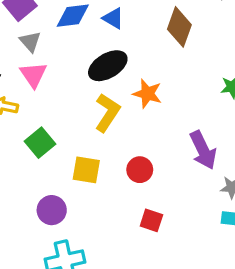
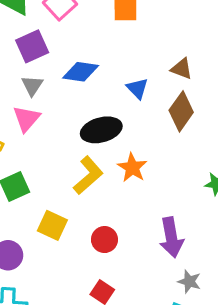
blue triangle: (113, 18) -> (137, 88), moved

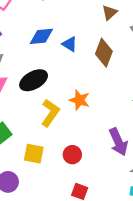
brown triangle: (182, 69) -> (110, 12), moved, turned -49
blue diamond: (81, 72) -> (41, 36), moved
black ellipse: (101, 130) -> (34, 80), moved

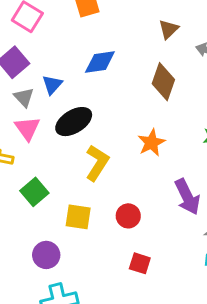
blue diamond: (41, 36) -> (100, 62), moved
blue triangle: (70, 44) -> (52, 85), moved, turned 42
orange star: (79, 100) -> (151, 143), moved, turned 30

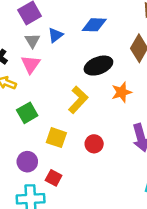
black ellipse: (74, 122) -> (98, 66), moved
red square: (140, 263) -> (54, 178), moved

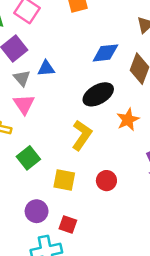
blue diamond: (94, 25) -> (105, 53), moved
blue triangle: (55, 35) -> (46, 68), turned 42

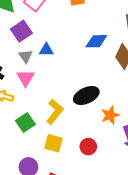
black ellipse: (98, 94) -> (86, 95), moved
orange star: (128, 120) -> (110, 115), moved
yellow L-shape: (82, 135) -> (55, 112), moved

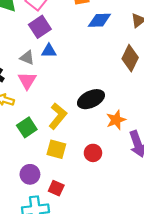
purple square: (21, 31) -> (40, 27), moved
blue diamond: (96, 41) -> (99, 20), moved
gray triangle: (26, 56) -> (27, 58), turned -32

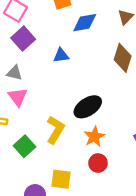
blue triangle: (49, 51) -> (61, 55), moved
orange star: (116, 120) -> (94, 137), moved
yellow square: (56, 149) -> (61, 179), moved

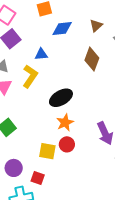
yellow L-shape: (55, 130) -> (30, 76), moved
yellow square: (61, 179) -> (47, 151), moved

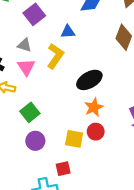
purple circle: (14, 168) -> (35, 141), moved
red square: (38, 178) -> (63, 169), turned -32

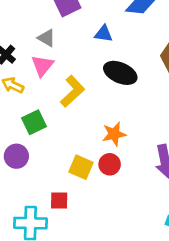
yellow L-shape: (55, 56) -> (72, 91), moved
black ellipse: (89, 80) -> (120, 73), moved, turned 40
purple circle: (35, 141) -> (16, 156), moved

